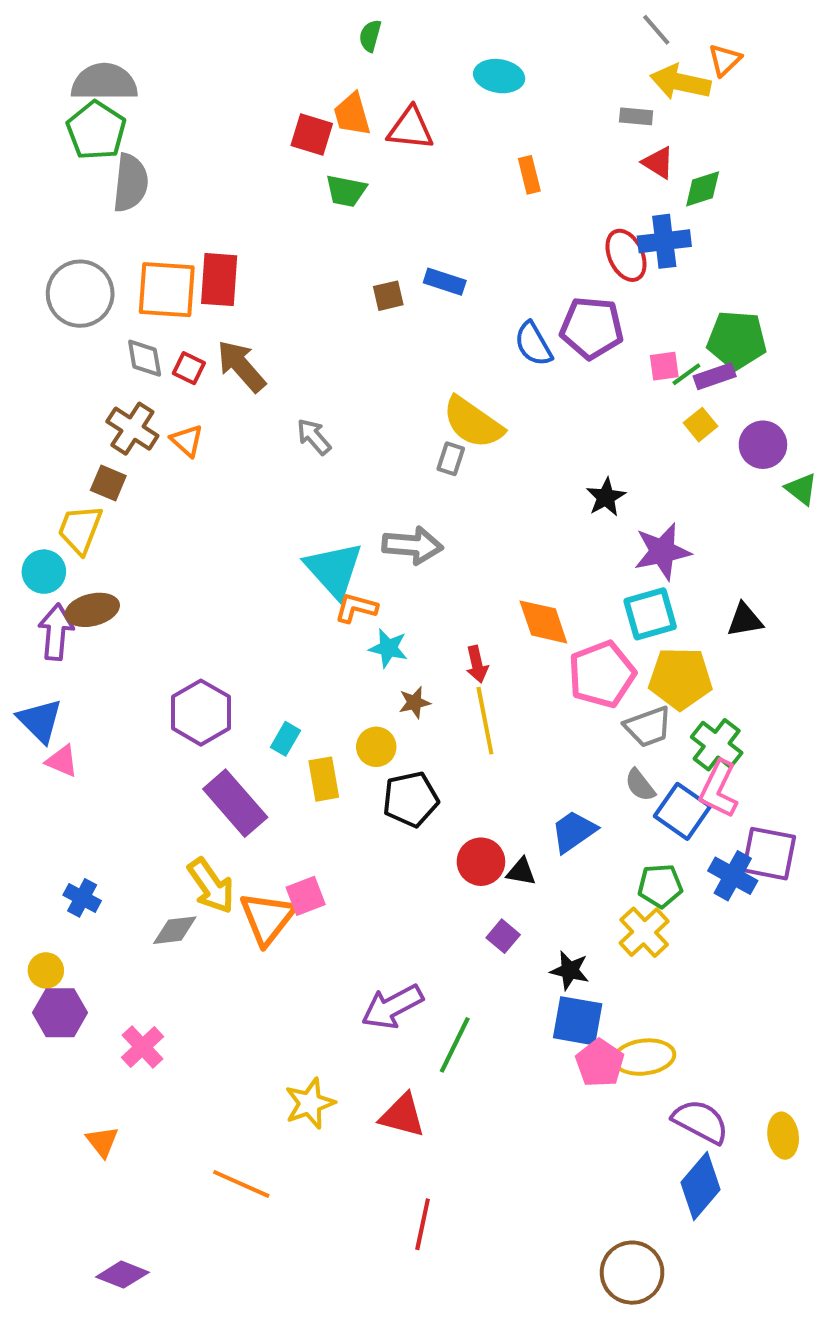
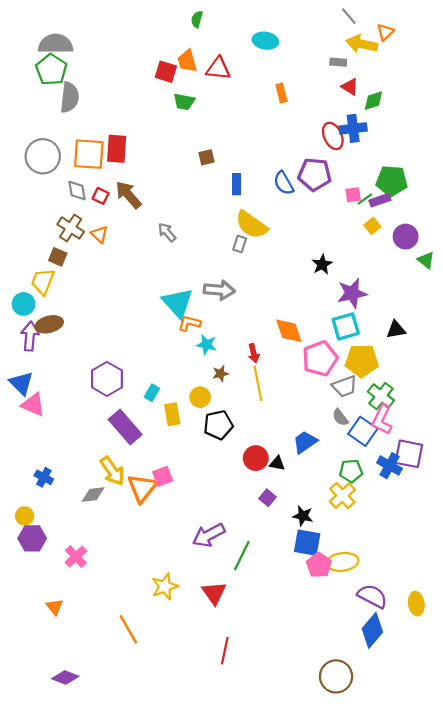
blue rectangle: (445, 282) -> (236, 184), moved, turned 72
pink triangle: (62, 761) -> (33, 405), size x1.4
red triangle: (402, 1115) -> (214, 593), turned 40
orange line: (241, 1184) -> (128, 629), turned 36

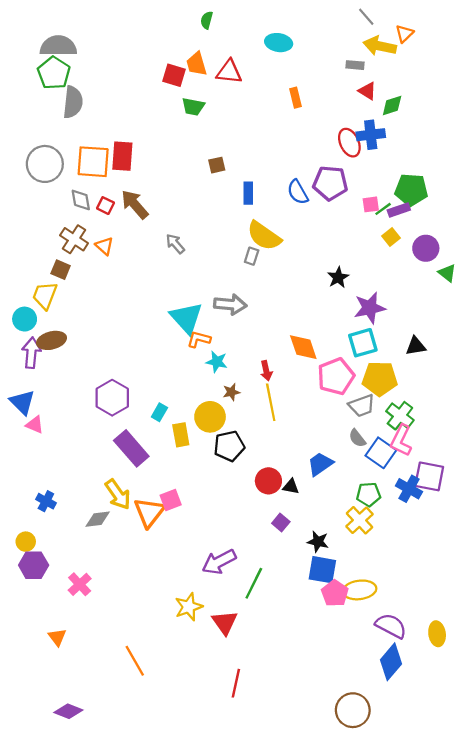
yellow circle: (200, 397) -> (210, 417), size x1.4
pink triangle: (33, 405) -> (35, 425), size x0.7
yellow star: (165, 587) -> (189, 607), moved

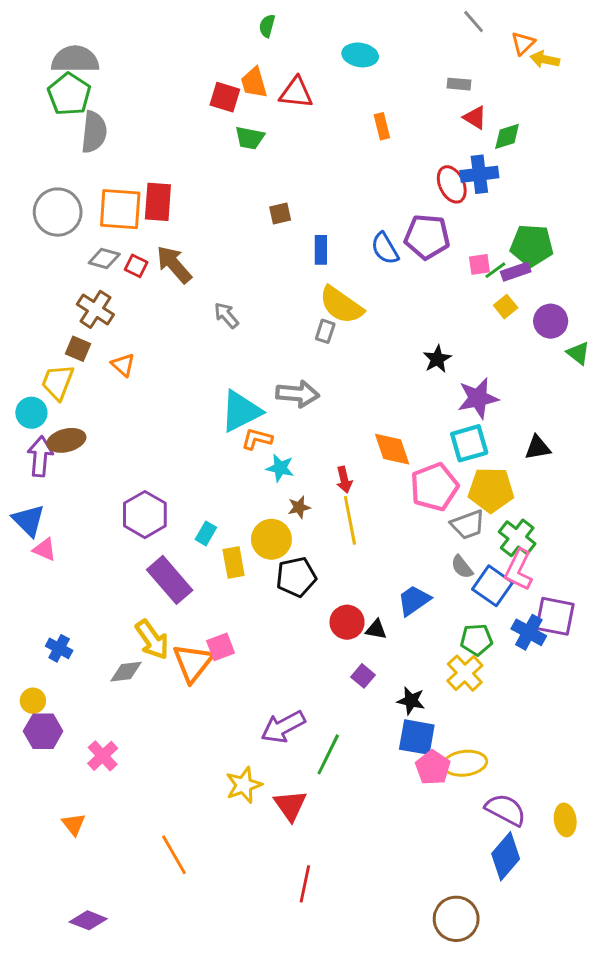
yellow arrow: (380, 46) -> (545, 59), moved, size x0.7
gray diamond: (81, 200) -> (104, 259), turned -65
orange triangle: (104, 246) -> (123, 365), moved
cyan triangle: (186, 318) -> (241, 411), turned 45

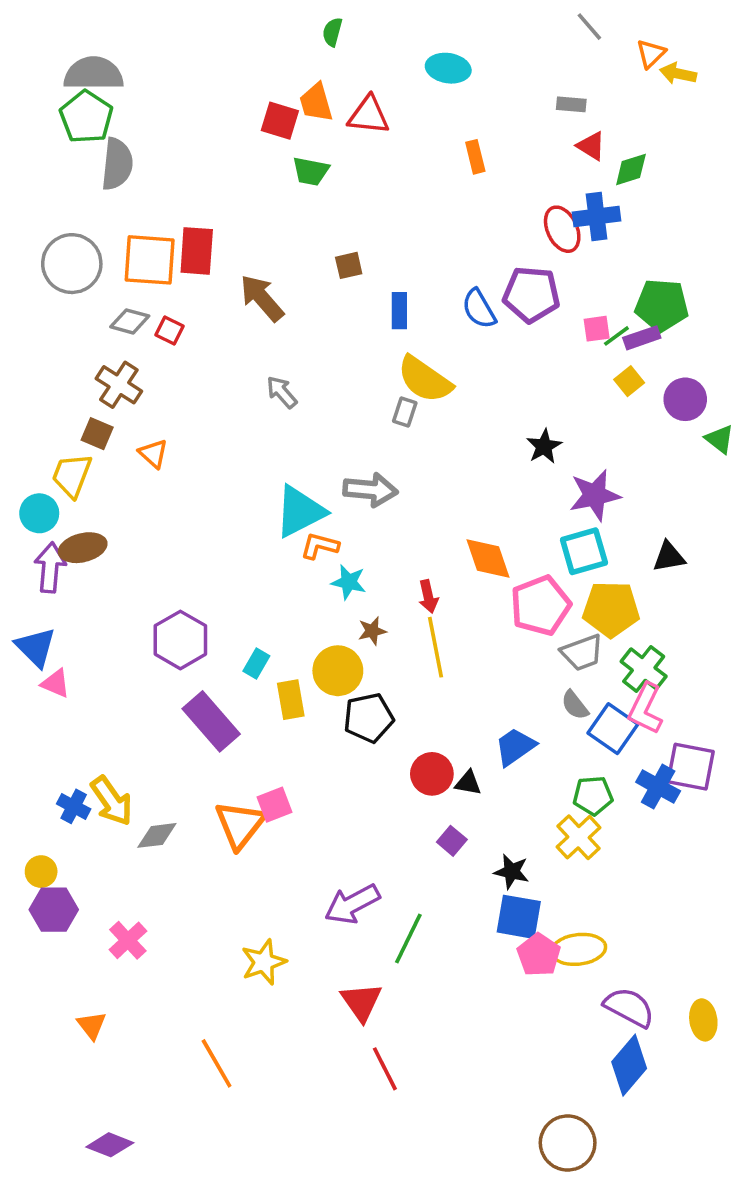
brown arrow: (174, 264) -> (262, 298), moved
yellow arrow: (152, 640) -> (112, 801), moved
yellow star: (244, 785) -> (264, 962), moved
red line: (305, 884) -> (385, 1069), moved, turned -39

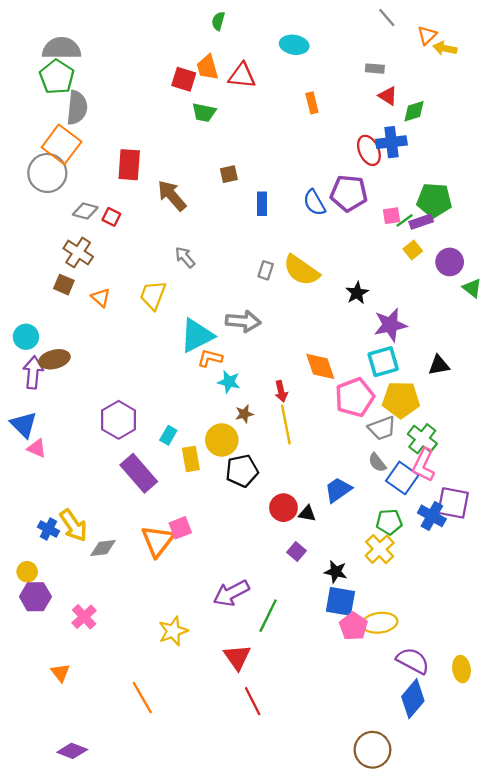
orange square: (150, 260) -> (62, 144), moved, turned 33
yellow semicircle: (425, 379) -> (301, 270), moved
yellow trapezoid: (72, 475) -> (153, 295), moved

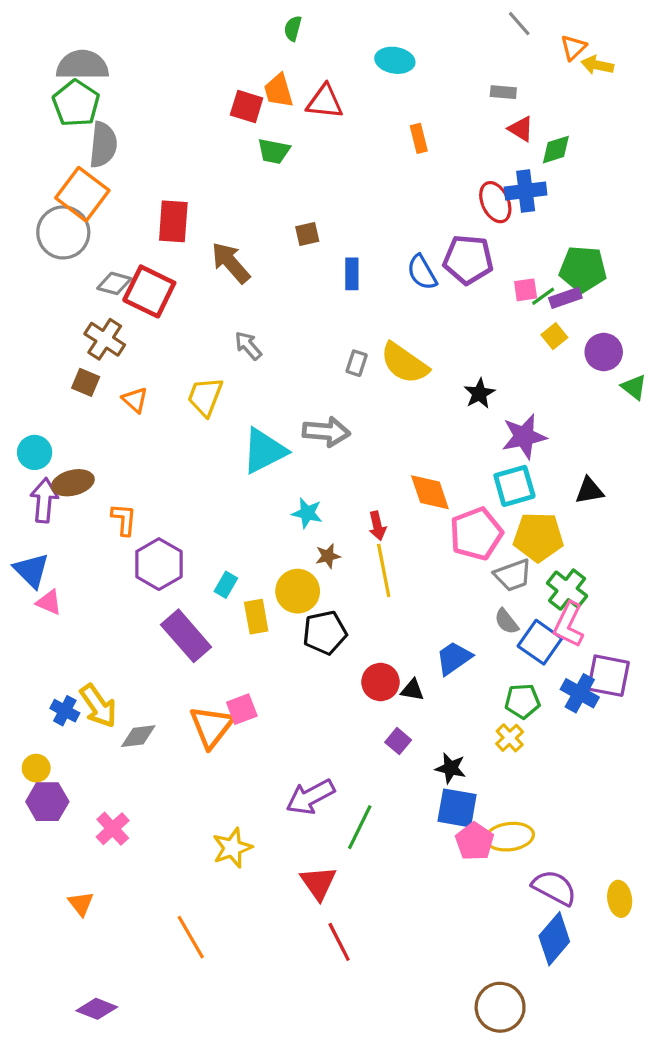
red square: (111, 217) -> (149, 291), size x2.0
orange L-shape: (210, 358) -> (124, 519), moved, turned 80
yellow cross: (380, 549) -> (510, 738), size x0.7

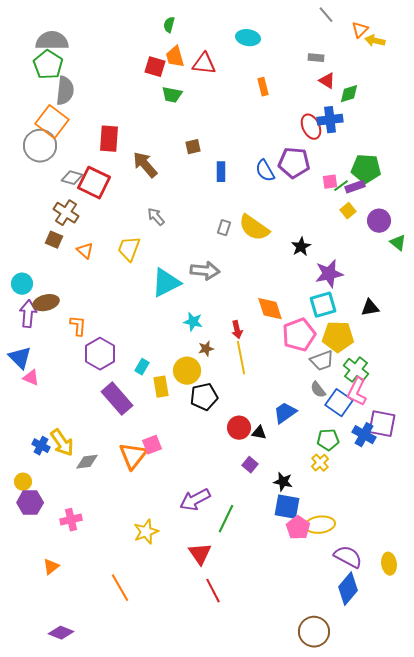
green semicircle: (293, 28) -> (169, 25), moved
pink cross: (113, 829) -> (71, 520), turned 30
orange triangle: (81, 904) -> (51, 567), turned 30

